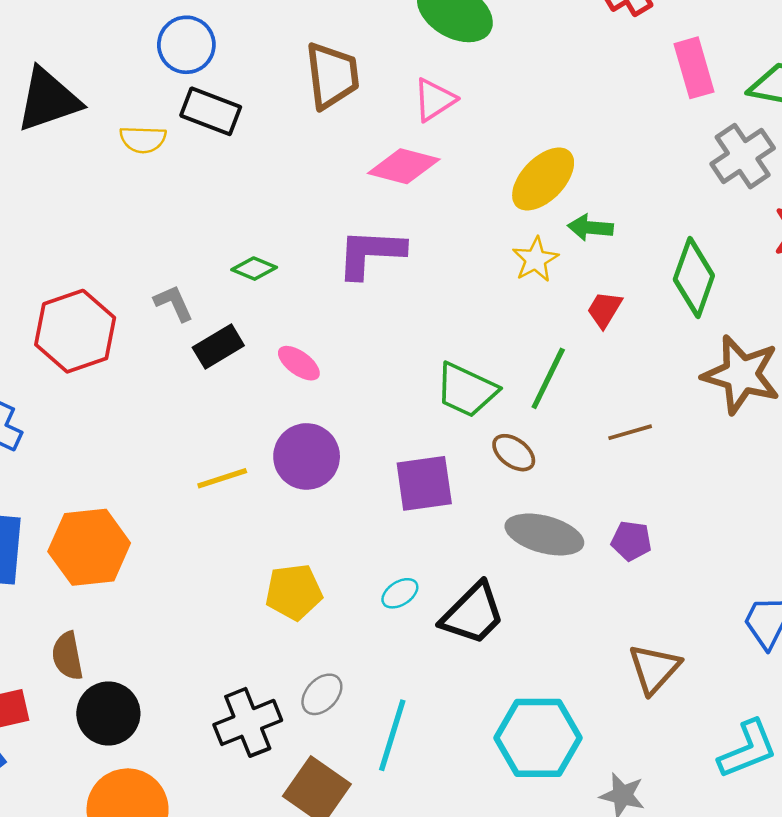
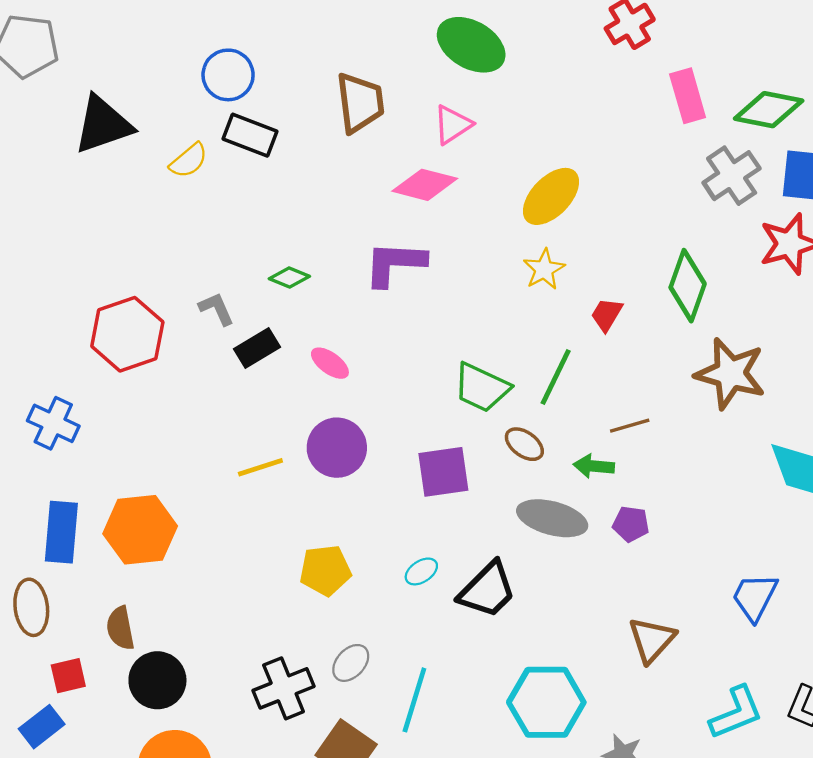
yellow semicircle: (143, 139) -> (189, 161), turned -42
green arrow: (590, 228) -> (594, 466), moved

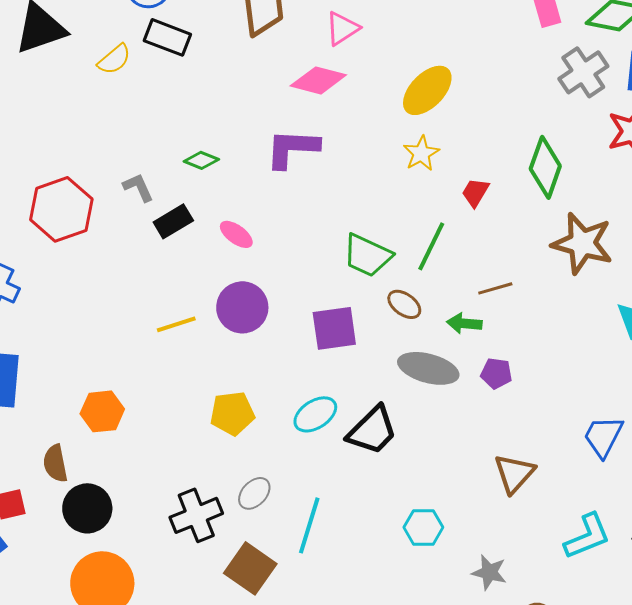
orange hexagon: (140, 530) -> (102, 411), moved, size x0.7
cyan ellipse: (421, 571) -> (315, 414), size x1.5
cyan hexagon: (546, 702) -> (423, 527), size x0.6

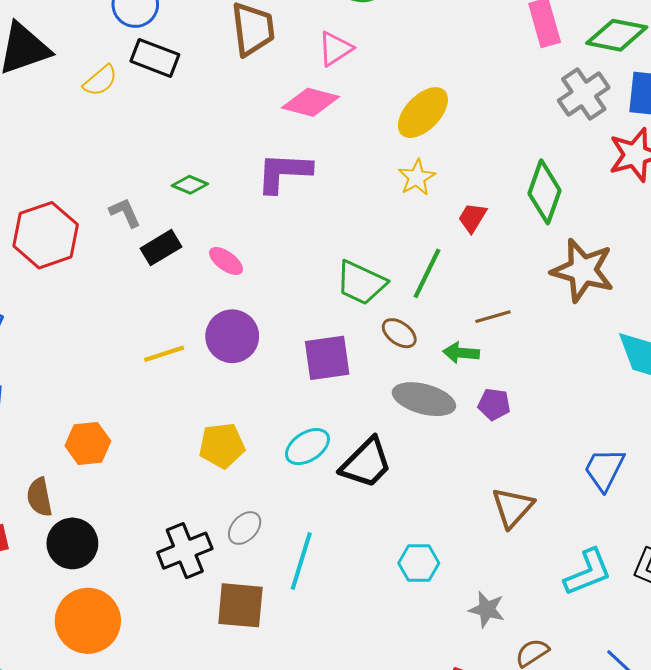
brown square: (250, 568) -> (240, 605), turned -30

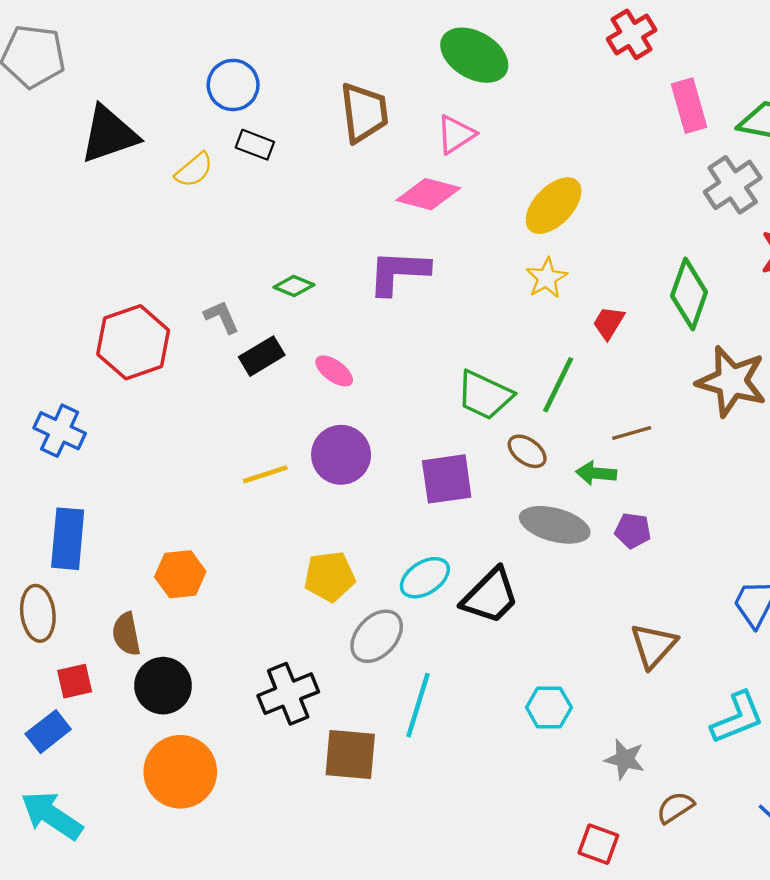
black rectangle: (155, 58) -> (255, 145), size x0.7
gray ellipse: (245, 528) -> (377, 636), moved, size x1.4

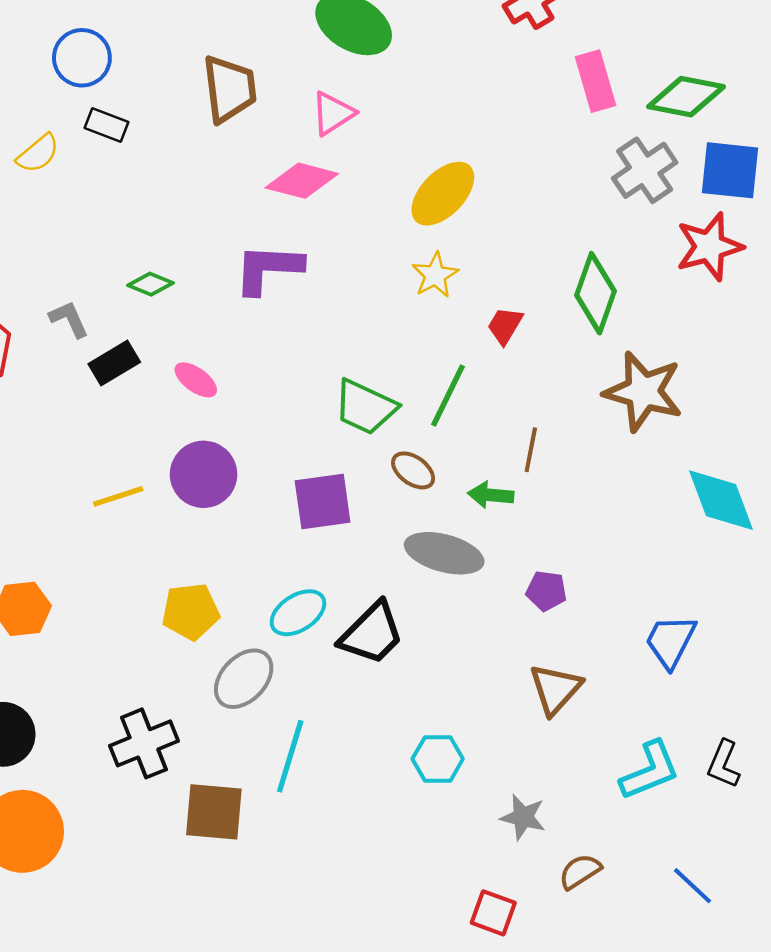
brown line: (632, 433) -> (531, 450), turned -63
purple pentagon: (633, 531) -> (546, 591), moved

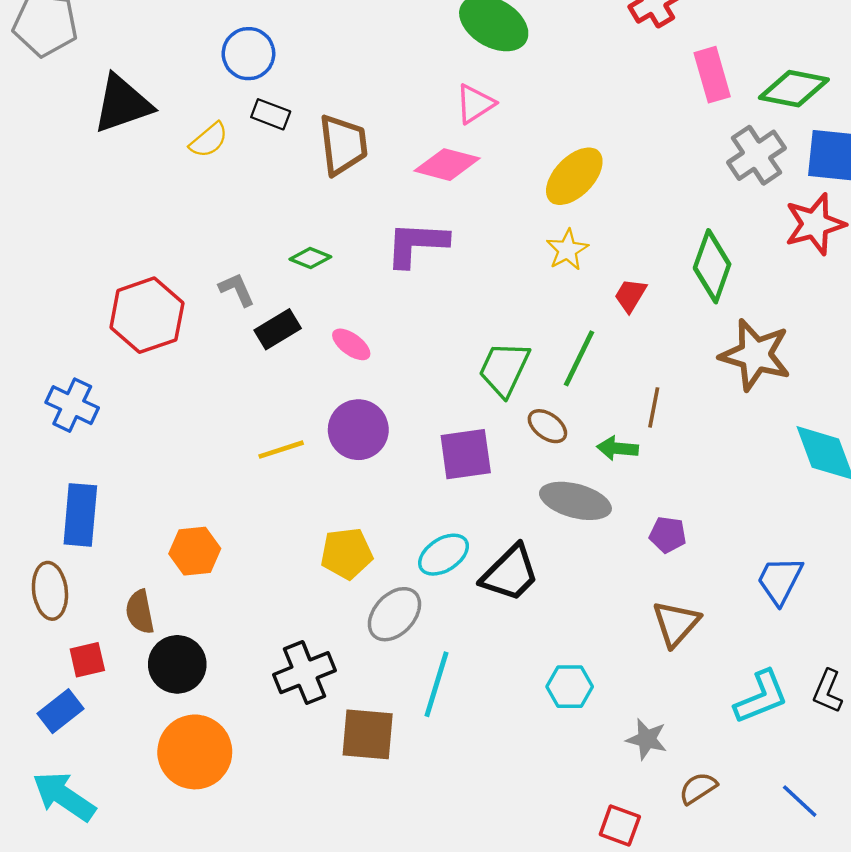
brown trapezoid: (229, 89) -> (343, 145), moved
green trapezoid: (365, 407) -> (504, 369), turned 90

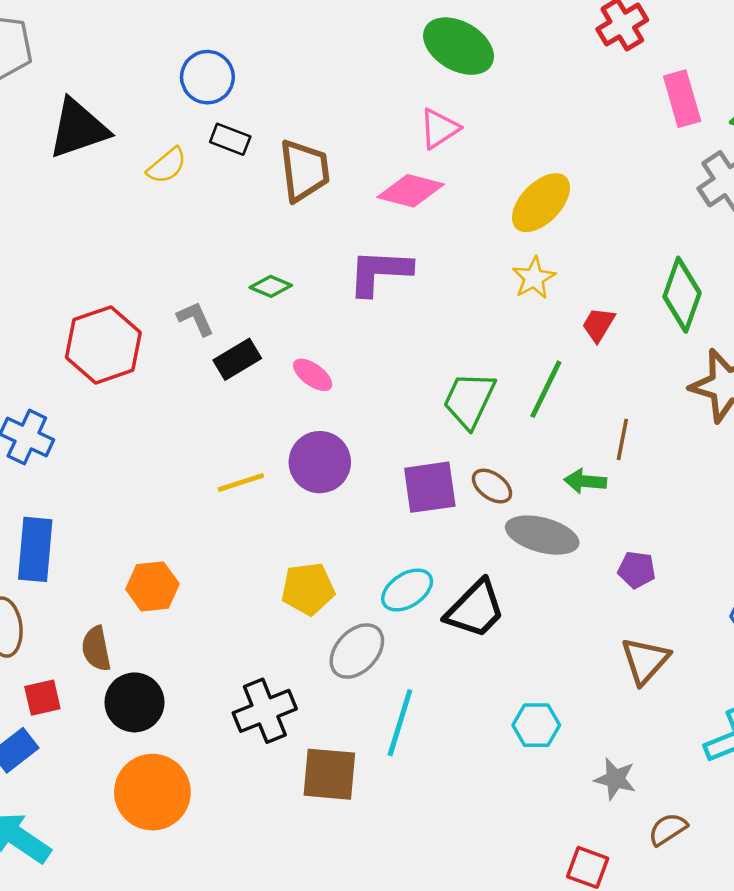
brown ellipse: (547, 426) -> (492, 486), moved

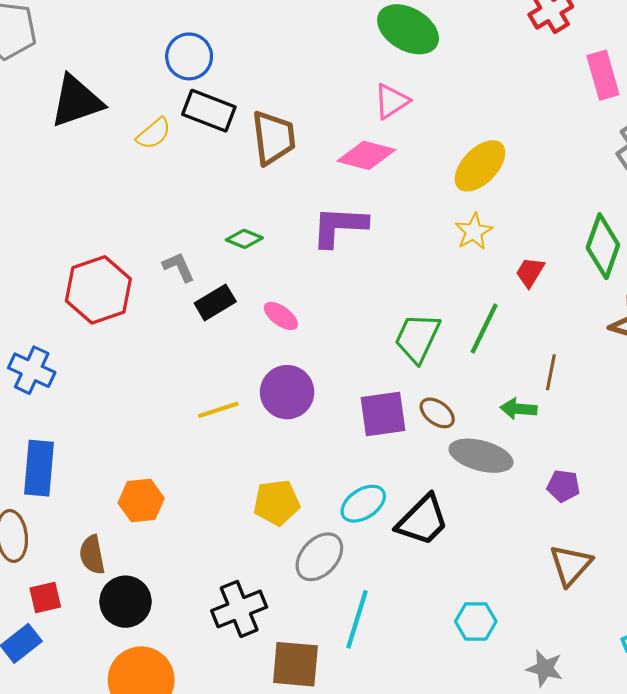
black rectangle: (230, 139) -> (209, 111), size x1.5

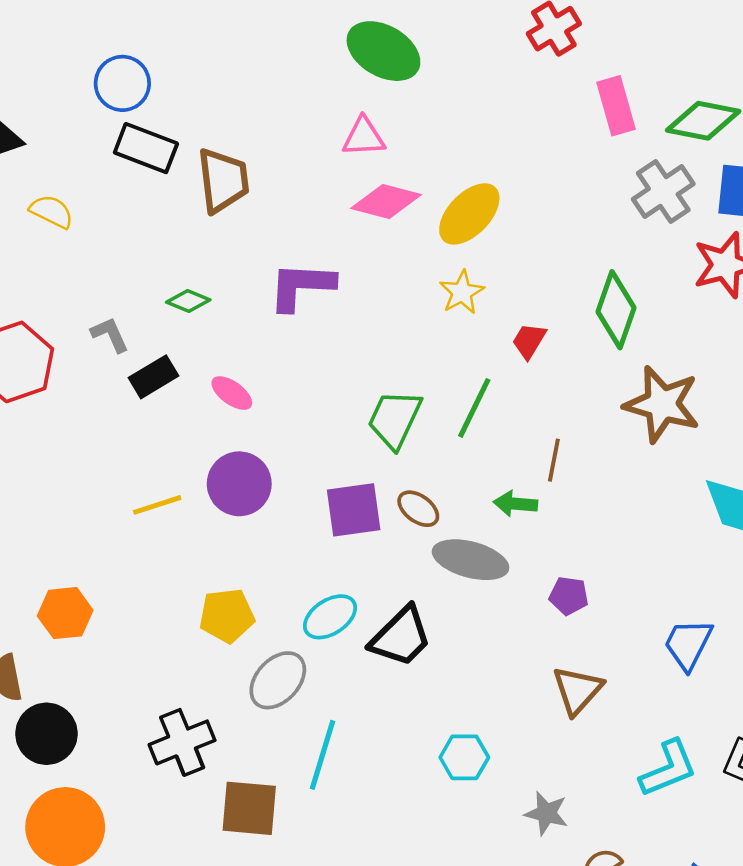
pink triangle: (391, 101) -> (364, 137), turned 30
yellow semicircle: (154, 134) -> (51, 211), moved, turned -114
pink diamond: (366, 155) -> (386, 202), moved

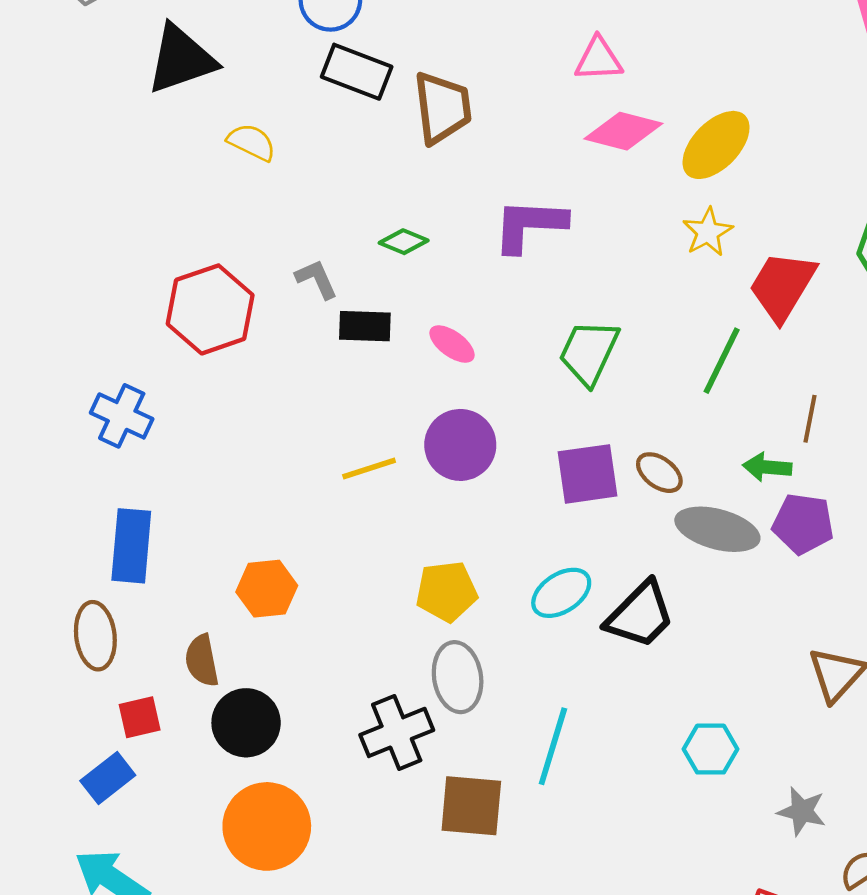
red trapezoid: (529, 341) -> (782, 286), size x1.8
black rectangle: (153, 377) -> (365, 326), turned 33
green trapezoid: (395, 419) -> (589, 352), moved
purple pentagon: (569, 596) -> (803, 524), moved, size x1.4
gray ellipse: (278, 680) -> (458, 677), moved, turned -52

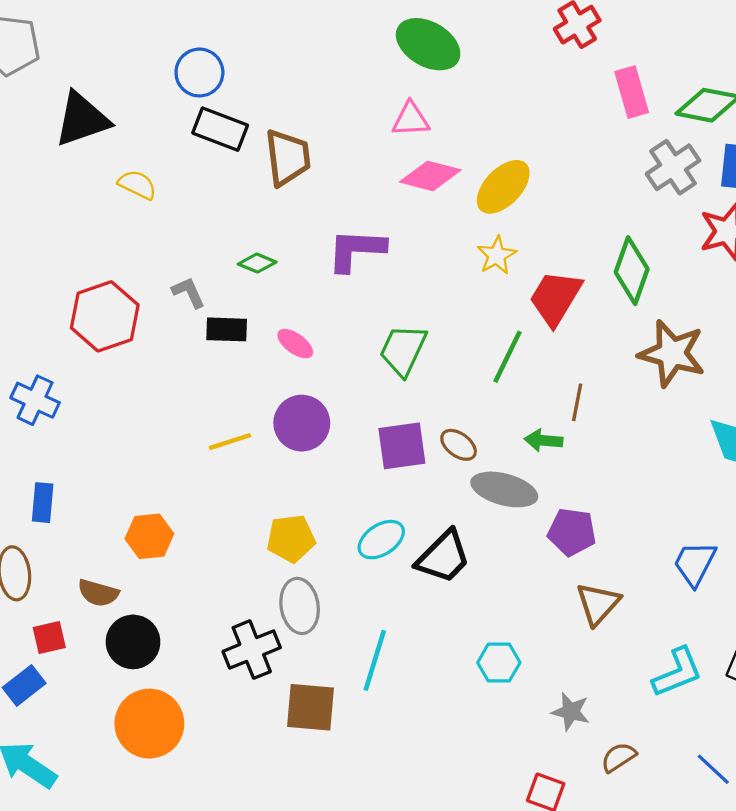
purple pentagon: (803, 524) -> (572, 532), moved
blue rectangle: (131, 546) -> (43, 503), size x0.7
brown semicircle: (202, 661) -> (98, 593), turned -63

